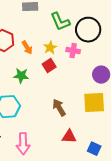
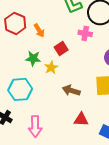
yellow star: (50, 48) -> (51, 67), moved
brown arrow: (59, 108) -> (71, 90), turned -42

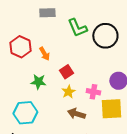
pink cross: (85, 33) -> (93, 92), moved
yellow star: (51, 67) -> (68, 92), moved

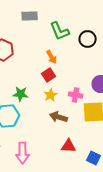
black circle: (105, 36) -> (88, 39), size x0.7
orange arrow: (44, 54) -> (52, 57), moved
green star: (38, 82) -> (21, 94), moved

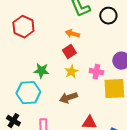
orange arrow: (52, 57) -> (72, 34), turned 136
brown arrow: (59, 117) -> (68, 98), moved, turned -36

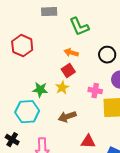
black circle: (108, 16) -> (107, 55), moved
yellow star: (71, 72) -> (62, 88), moved

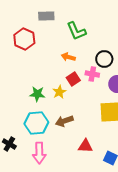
red hexagon: (22, 46) -> (24, 39), moved
red square: (68, 71) -> (73, 79), moved
pink cross: (95, 91) -> (92, 74), moved
cyan hexagon: (27, 112) -> (36, 123), moved

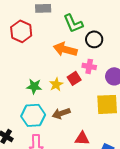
orange arrow: (68, 57) -> (65, 49), size x1.6
black circle: (104, 59) -> (94, 39), moved
red square: (73, 79) -> (74, 78), moved

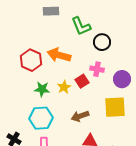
red hexagon: (21, 31) -> (31, 60), moved
orange arrow: (65, 49) -> (59, 55), moved
brown arrow: (61, 113) -> (80, 116), moved

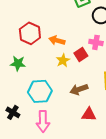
orange arrow: (59, 55) -> (57, 40), moved, size x0.7
green star: (42, 89) -> (18, 63), moved

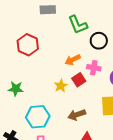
red hexagon: (30, 33) -> (28, 45), moved
orange arrow: (57, 40) -> (73, 60), moved, turned -42

